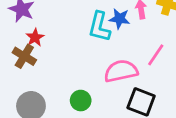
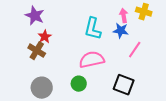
blue star: (120, 19) -> (121, 31), moved
pink semicircle: (121, 71) -> (92, 60), moved

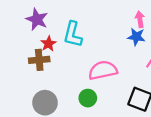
cyan L-shape: (93, 29) -> (73, 34), moved
brown cross: (37, 51) -> (39, 60), turned -36

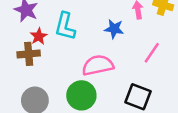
blue star: (136, 37) -> (114, 29), moved
green circle: (88, 98) -> (81, 95), size x1.5

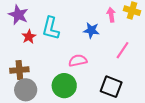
brown cross: (29, 54) -> (19, 70), moved
pink semicircle: (98, 65) -> (78, 61), size x0.7

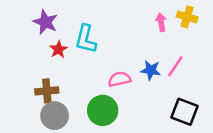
blue star: (91, 30) -> (151, 70), moved
black square: (111, 87) -> (184, 112), moved

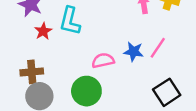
black square: (184, 112) -> (167, 92), turned 36

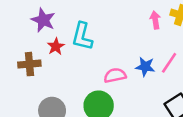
brown cross: (32, 72) -> (29, 64), moved

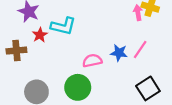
pink arrow: (155, 20) -> (138, 13), moved
cyan L-shape: (82, 36) -> (63, 26), turned -90

